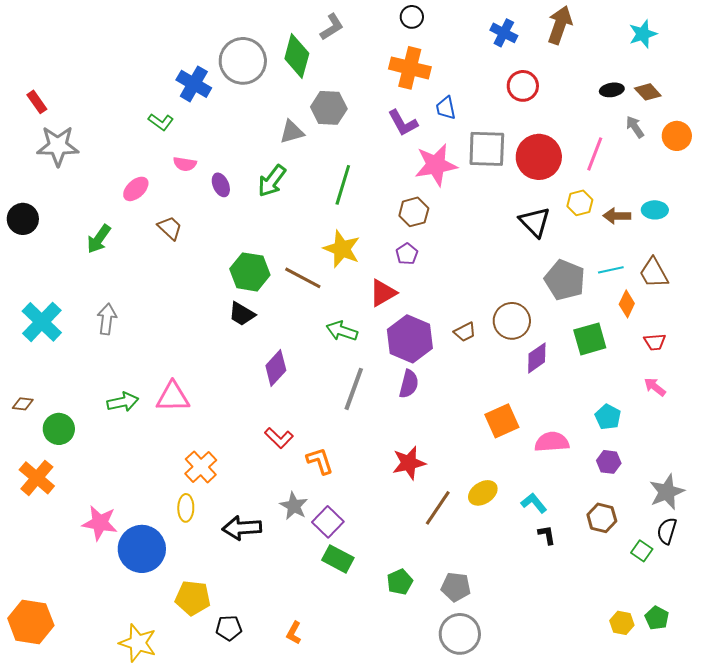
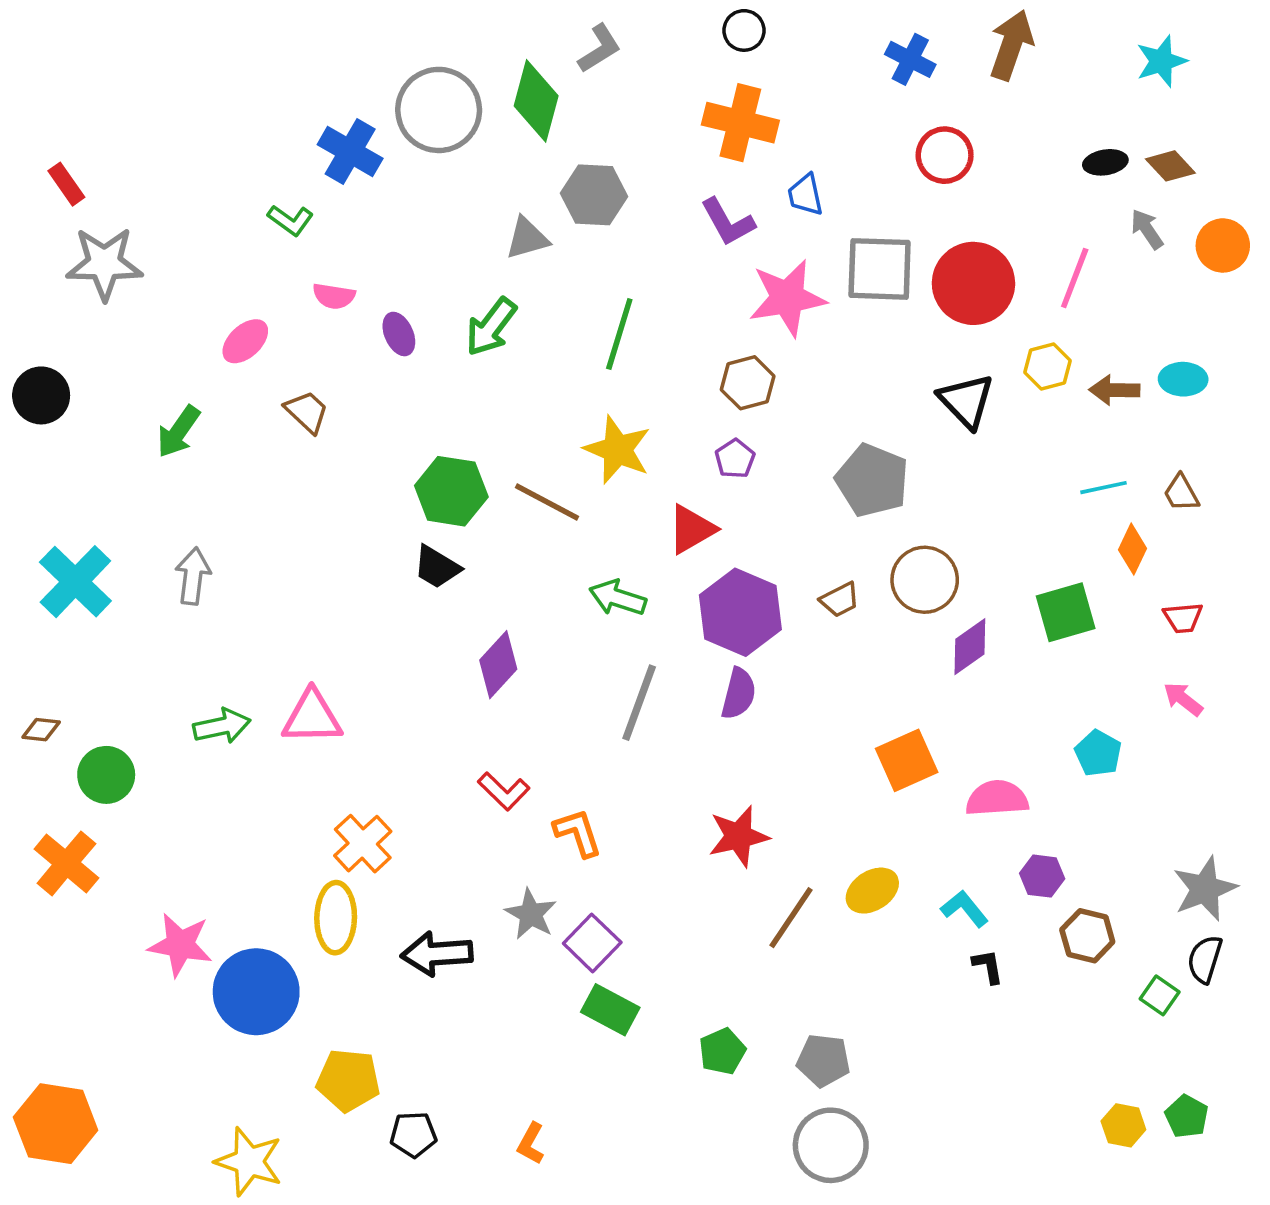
brown trapezoid: (654, 273) -> (1181, 493), size x0.7
gray pentagon: (565, 280) -> (872, 480), moved
purple hexagon: (609, 462) -> (1042, 876), moved
yellow ellipse: (186, 508) -> (336, 918), size x1.4

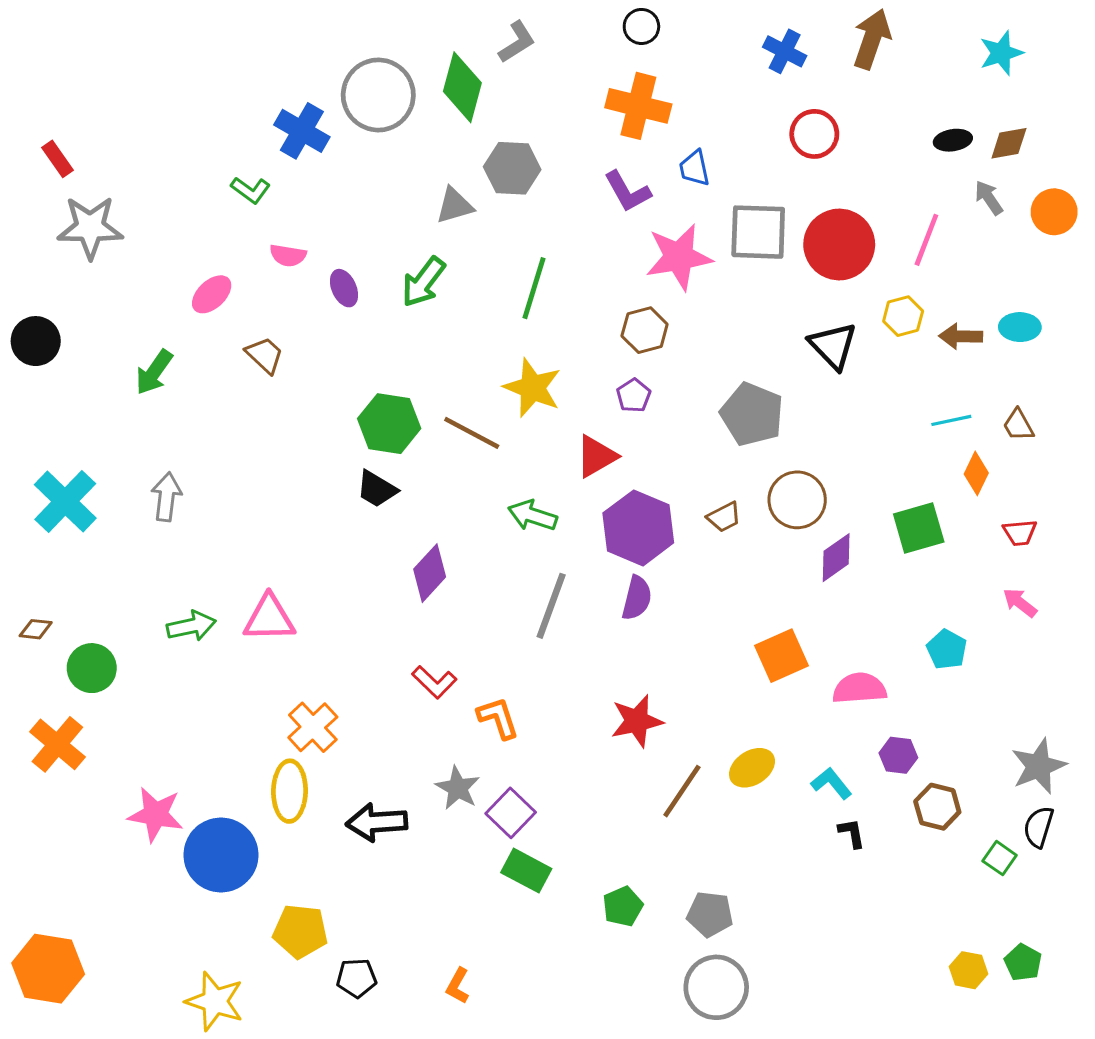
brown diamond: (1170, 166) -> (1009, 143), turned -57

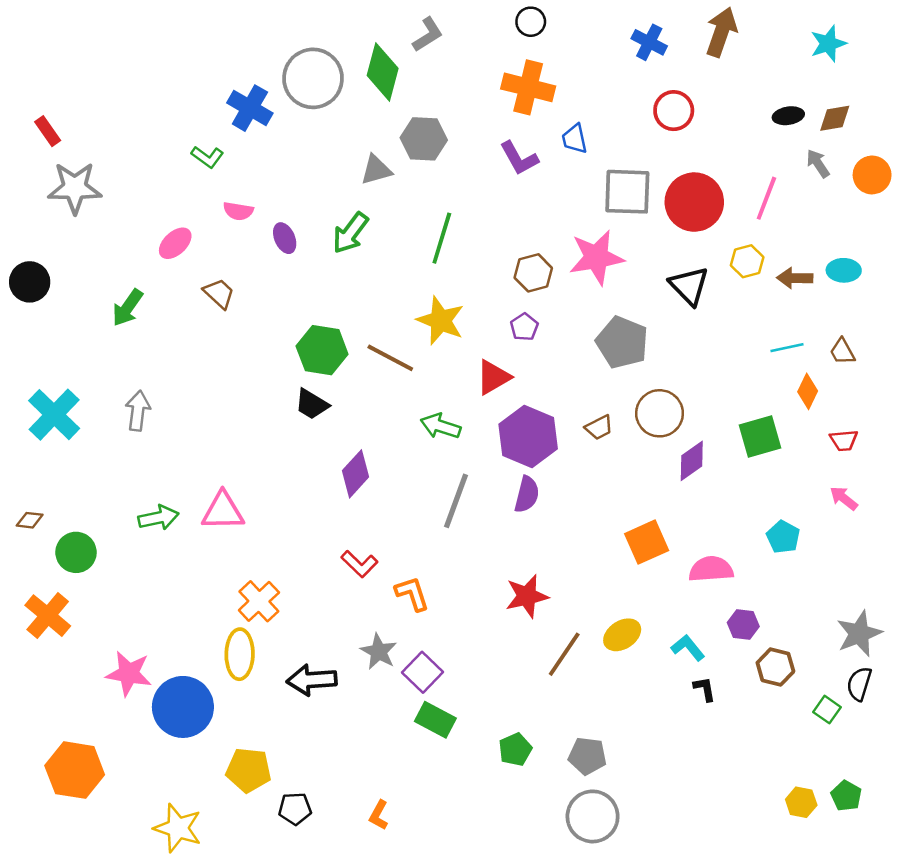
pink star: (679, 257) -> (596, 257), moved
orange hexagon: (48, 969) -> (75, 770), moved

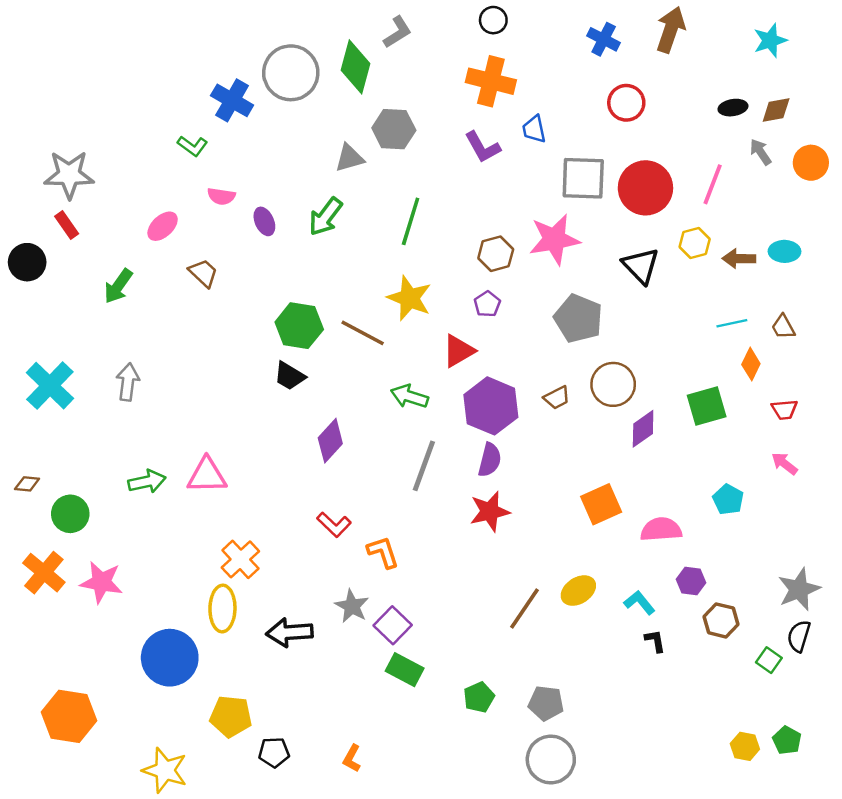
red rectangle: (48, 131) -> (67, 225), moved
red star: (527, 596) -> (490, 511), moved
pink star: (129, 673) -> (101, 582), moved

